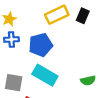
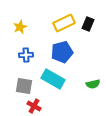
blue cross: (11, 39) -> (26, 55), moved
blue pentagon: (41, 45) -> (62, 52), moved

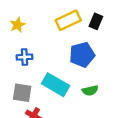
blue pentagon: (62, 52) -> (82, 55), moved
green semicircle: (93, 84) -> (90, 90), moved

